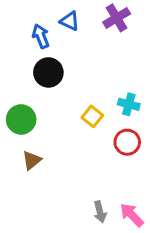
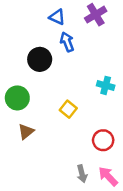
blue arrow: (41, 36) -> (67, 42), moved
yellow square: (92, 116) -> (68, 109), moved
red circle: (127, 142) -> (103, 140), moved

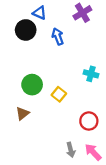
blue triangle: (57, 17) -> (40, 13), moved
black circle: (40, 59) -> (26, 30), moved
green circle: (17, 98) -> (32, 85), moved

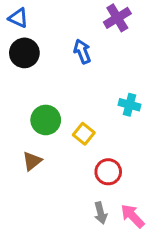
blue triangle: (40, 13) -> (18, 18), moved
black circle: (26, 30) -> (24, 53), moved
red circle: (89, 121) -> (108, 172), moved

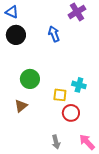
cyan cross: (130, 105) -> (79, 85), moved
yellow square: (84, 134) -> (60, 95), moved, turned -32
gray arrow: (101, 213) -> (56, 142), moved

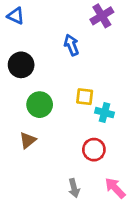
black circle: (16, 35) -> (21, 65), moved
yellow square: (60, 95) -> (85, 97), moved

